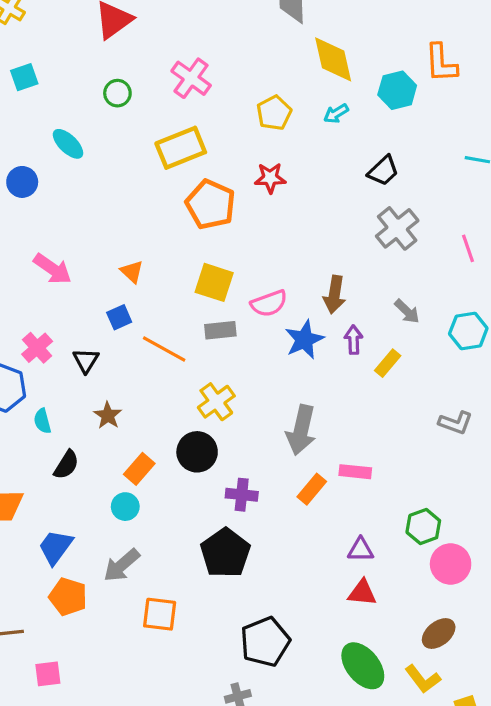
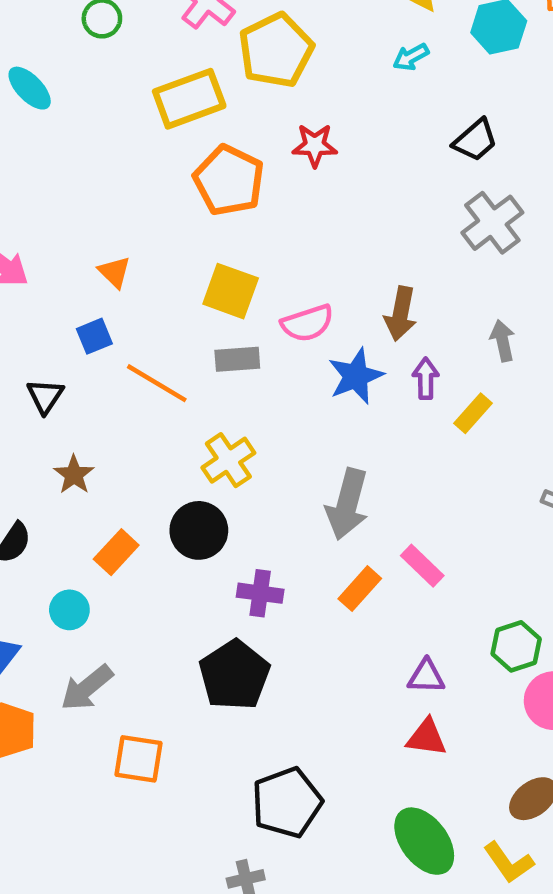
yellow pentagon: (274, 113) -> (276, 50), moved, size x1.5
gray arrow: (407, 311) -> (503, 341), turned -148
pink rectangle: (355, 472) -> (422, 566), turned 36
cyan circle: (125, 507) -> (69, 610), moved

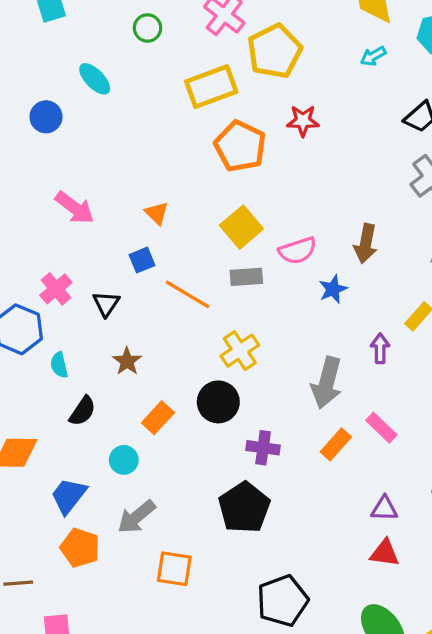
yellow square: (231, 291) -> (241, 227), turned 30
blue star: (356, 376) -> (333, 289), size x0.7
purple arrow: (426, 378) -> (380, 348), moved

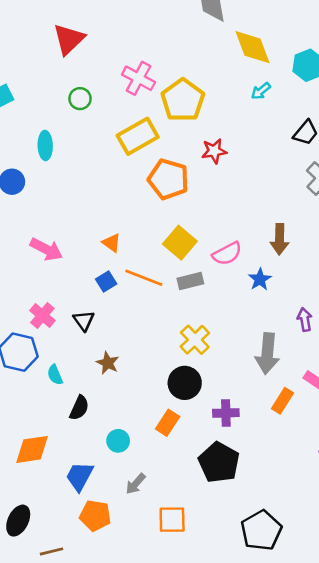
cyan ellipse: (95, 79) -> (45, 145), turned 52
orange line: (188, 294) -> (144, 278), moved
orange rectangle: (158, 418) -> (168, 423), moved
gray arrow: (136, 517) -> (136, 484), size x0.7

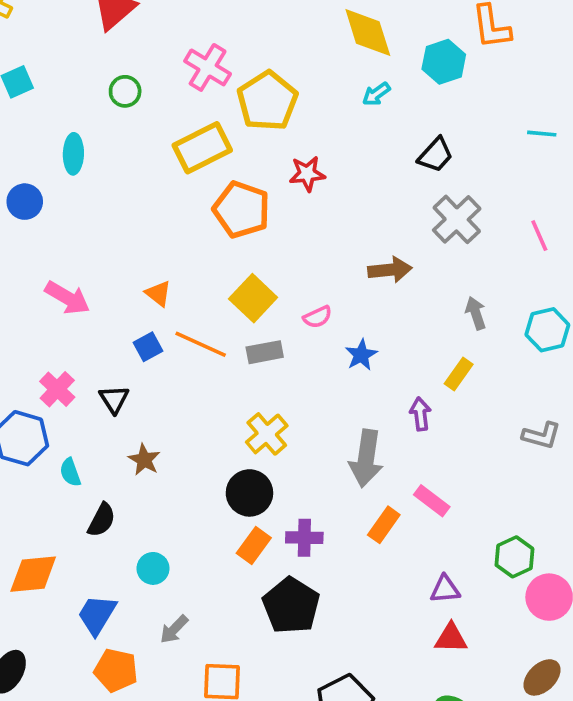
brown arrow: (280, 239) -> (390, 270), moved, turned -100
pink semicircle: (227, 254) -> (318, 317), size x0.7
orange rectangle: (168, 423) -> (254, 546), moved

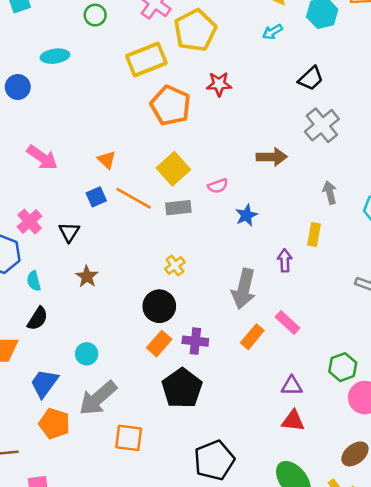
cyan ellipse: (73, 154) -> (55, 56), turned 76
yellow rectangle: (459, 374) -> (314, 235), turned -30
yellow cross: (267, 434) -> (175, 266), size x0.7
black semicircle: (102, 520) -> (38, 319), moved
gray arrow: (174, 629) -> (98, 398), size x1.8

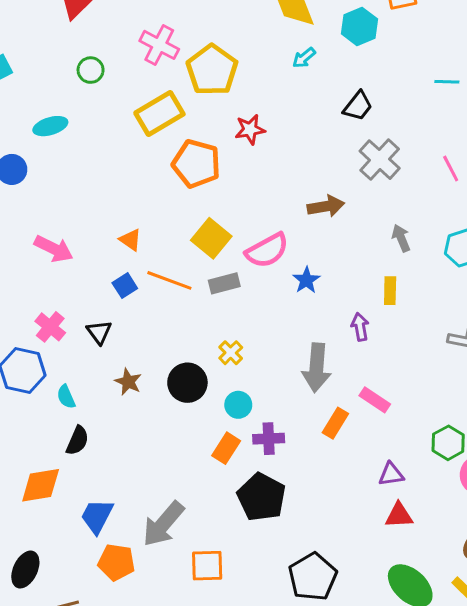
pink semicircle: (218, 186) -> (267, 250), size x1.8
black circle: (159, 306) -> (187, 383), moved
cyan circle: (87, 354) -> (238, 405), moved

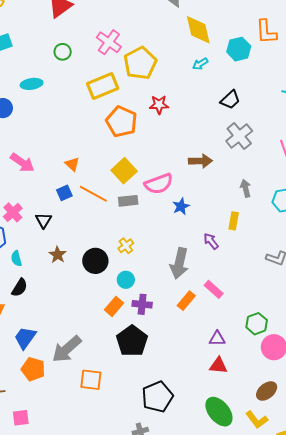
purple arrow: (360, 327) -> (211, 241), turned -36

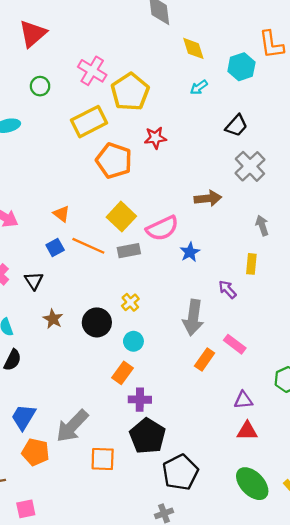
yellow diamond: (198, 30) -> (193, 48), size x0.7
purple cross: (142, 304) -> (140, 400), moved
black pentagon: (132, 341) -> (147, 436), moved

